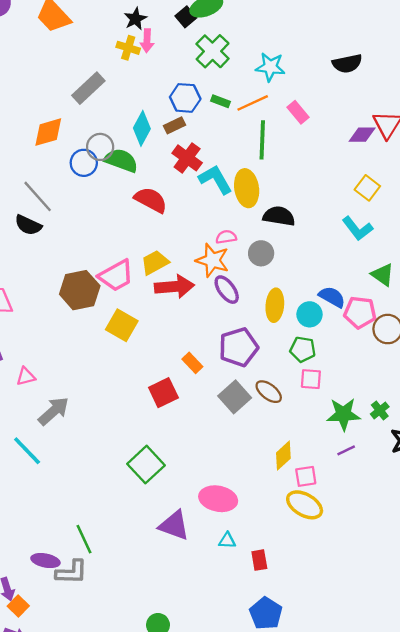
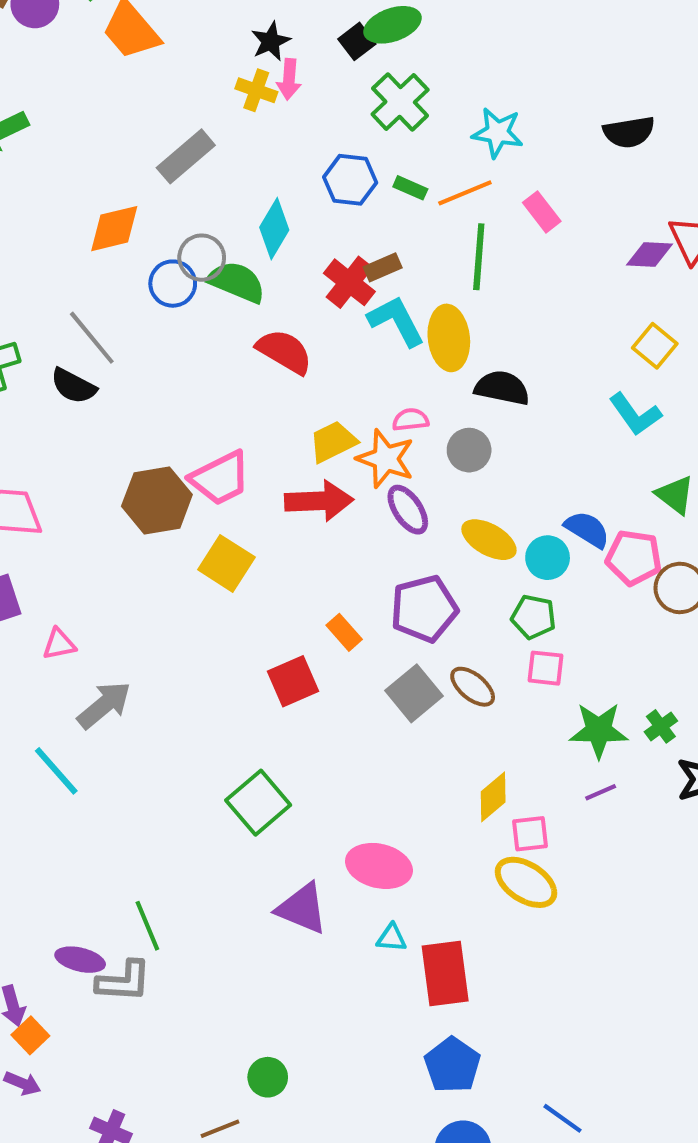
brown rectangle: (175, 125) -> (383, 267), moved
yellow trapezoid: (155, 263) -> (333, 442), moved
yellow ellipse: (275, 305) -> (489, 540), turned -68
red rectangle: (259, 560) -> (445, 973), size x1.8

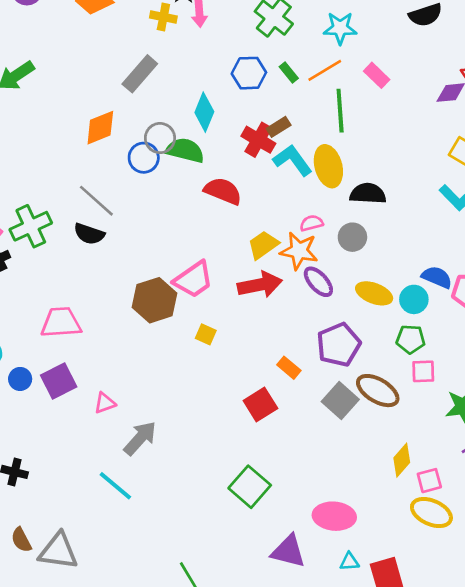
yellow cross: (256, 90) -> (163, 17), moved
green rectangle: (410, 188) -> (289, 72), turned 36
yellow square: (226, 563) -> (206, 334), size x0.6
brown ellipse: (473, 687) -> (378, 391), size x1.4

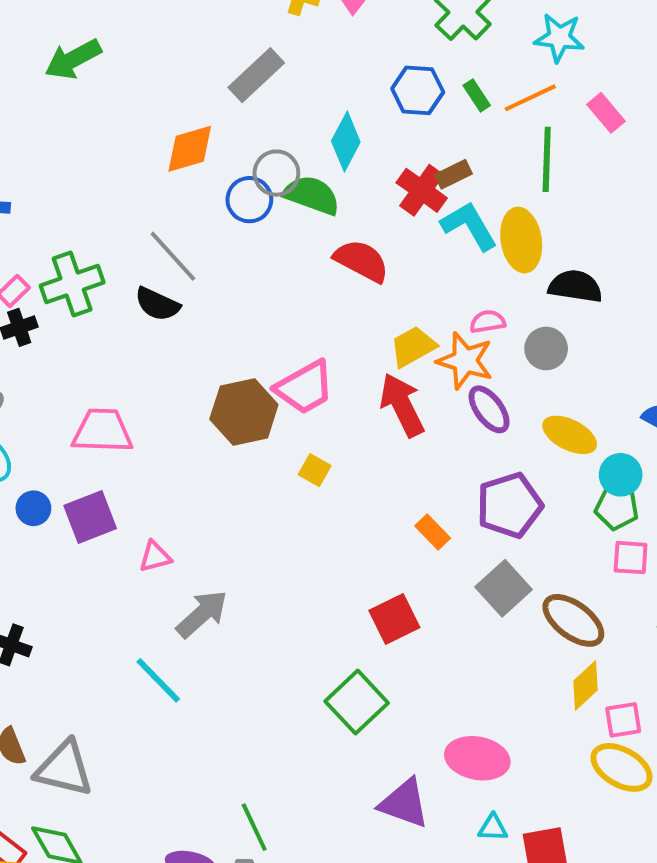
red arrow: (260, 285) -> (402, 405), turned -111
cyan circle: (414, 299) -> (621, 475), moved
brown ellipse: (378, 391) -> (573, 620), moved
red square: (260, 404) -> (394, 619), moved

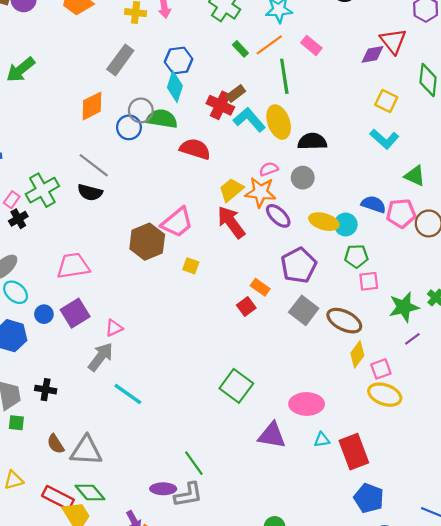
blue hexagon: (418, 90) -> (179, 60), moved
cyan circle: (621, 475) -> (346, 224), moved
gray arrow: (202, 614) -> (101, 357), moved
red square: (394, 619) -> (246, 306), moved, size x0.7

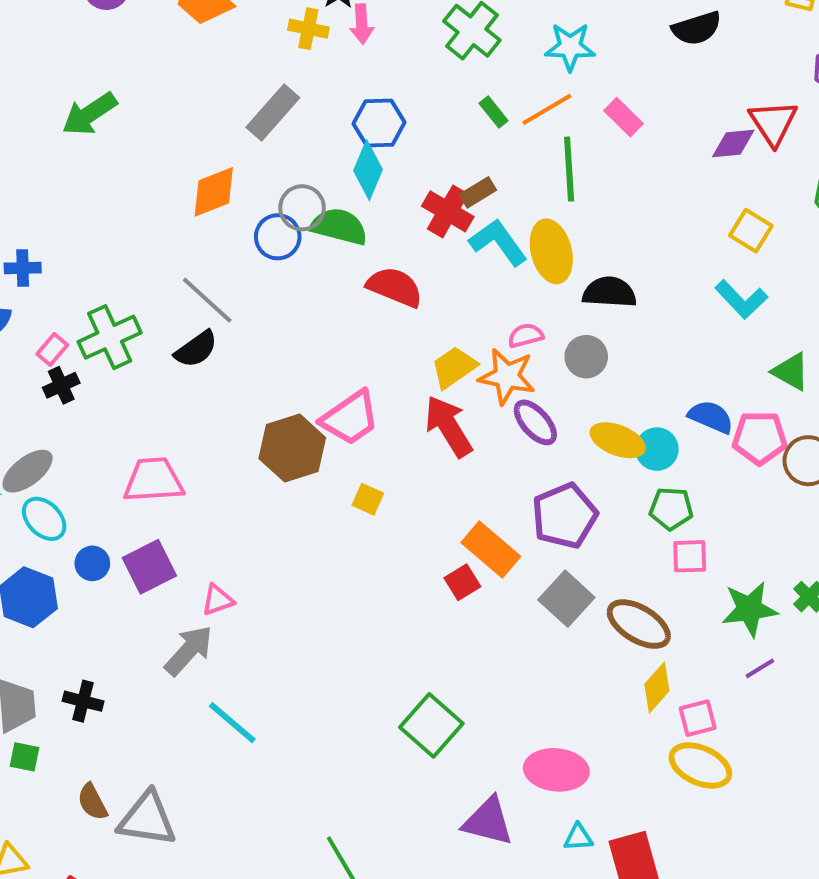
black semicircle: (90, 192) -> (196, 349), turned -55
orange rectangle: (260, 287) -> (491, 549), size x1.6

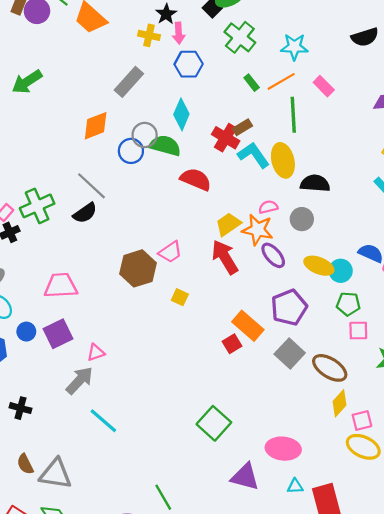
blue hexagon: (379, 123) -> (189, 64), moved
pink trapezoid: (350, 418) -> (170, 252), size x0.7

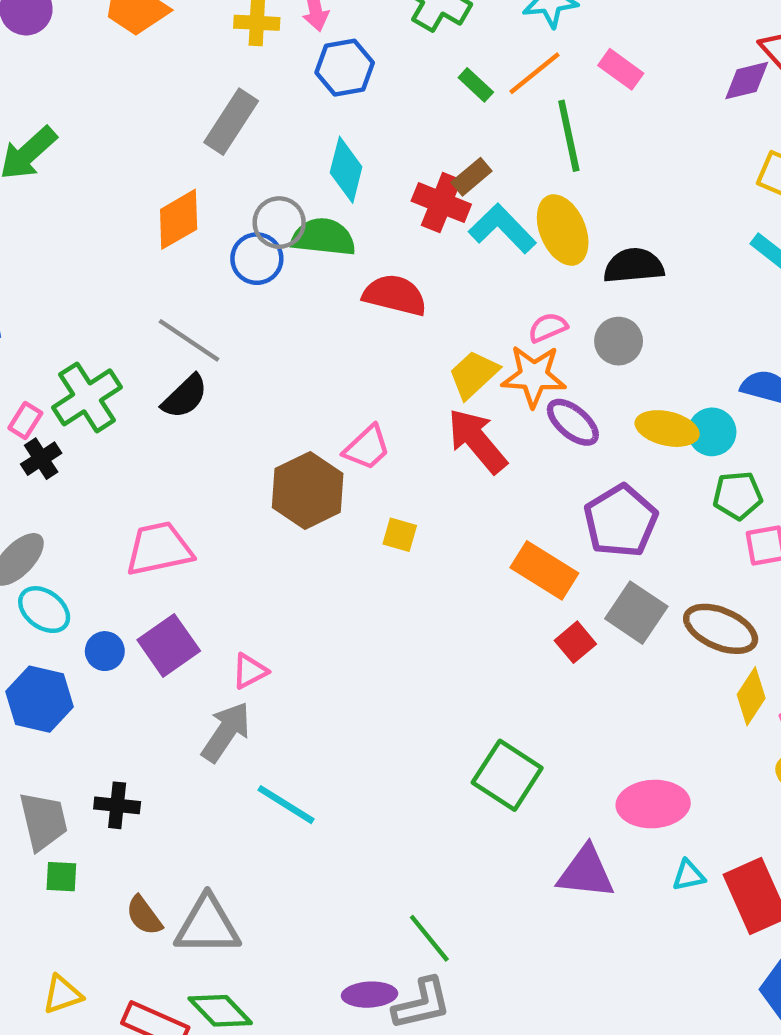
red square: (232, 344) -> (575, 642), moved

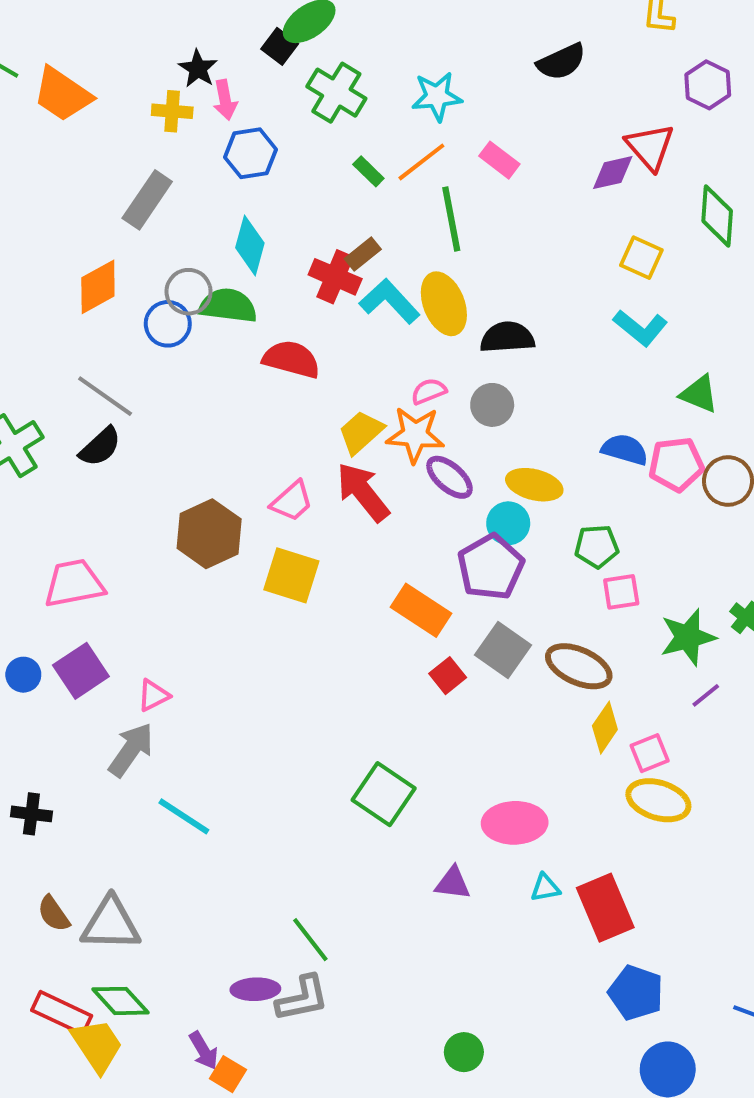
cyan circle: (712, 432) -> (508, 523), moved
pink trapezoid: (367, 448) -> (292, 501), moved
yellow square: (400, 535) -> (291, 575), size x1.8
purple triangle: (586, 872) -> (453, 883), size x0.7

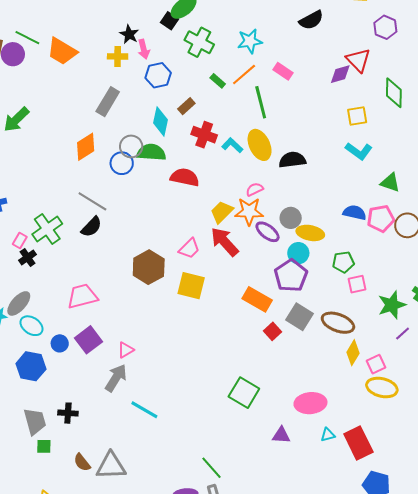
brown rectangle: (363, 254) -> (186, 106), moved
yellow square: (641, 258) -> (357, 116), turned -30
cyan L-shape: (390, 301) -> (232, 145), size x0.7
gray circle: (492, 405) -> (291, 218), moved

